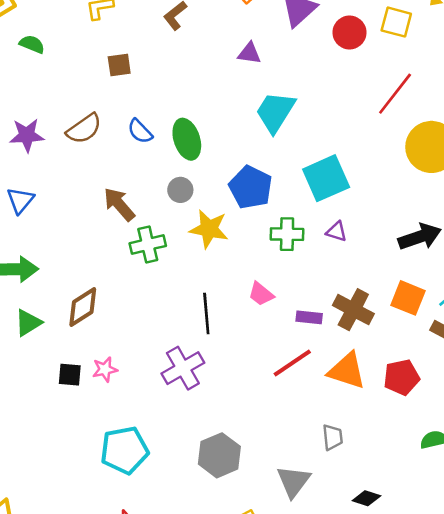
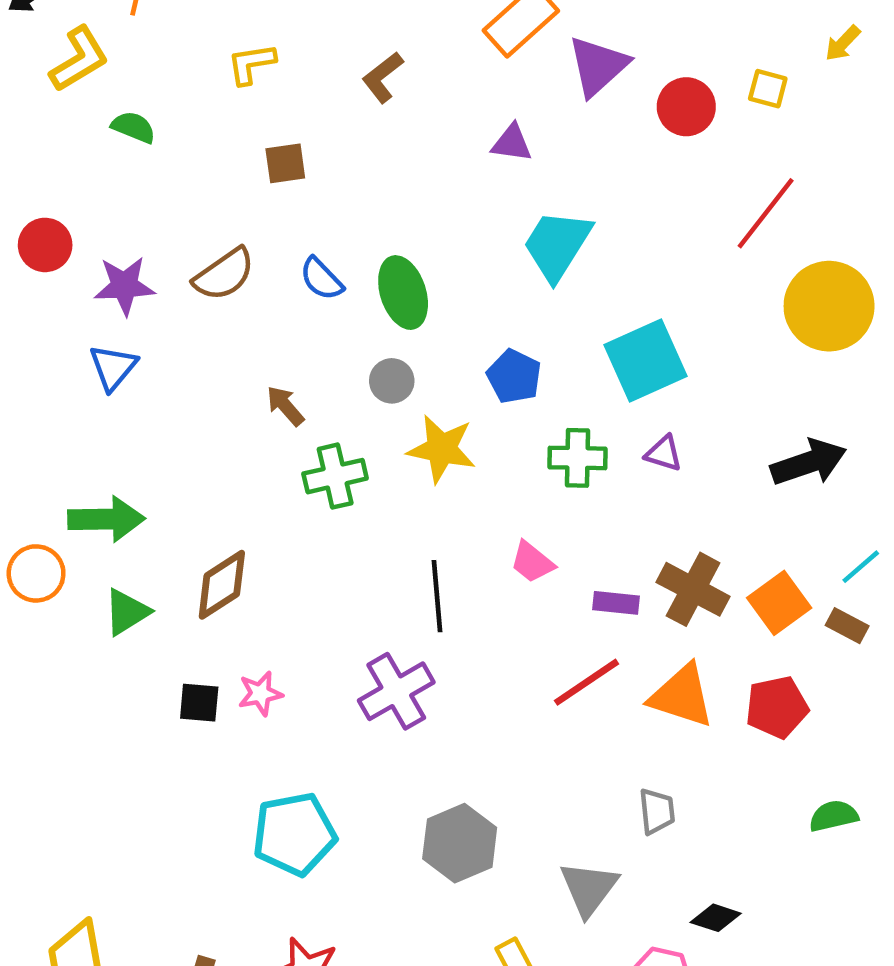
yellow square: (396, 22) -> (768, 89), size x0.7
blue pentagon: (251, 187) -> (514, 376), size x0.7
blue triangle: (20, 200) -> (113, 367), moved
brown arrow: (119, 204) -> (285, 406), size x0.7
orange square: (408, 298) -> (779, 603), moved, turned 32

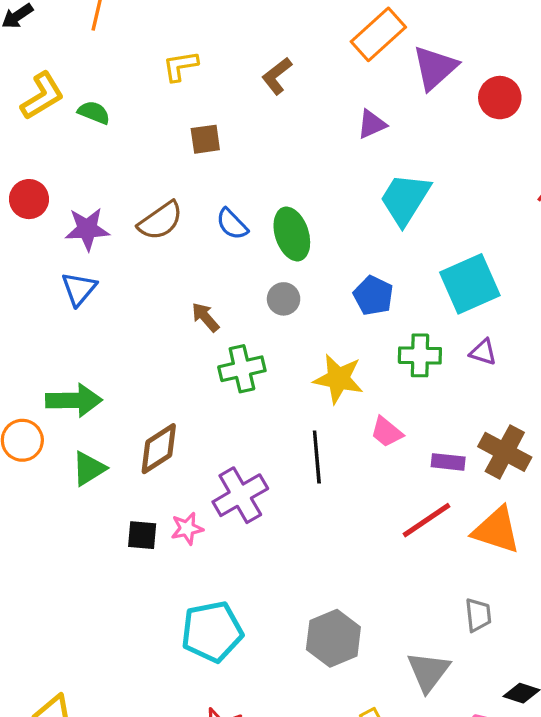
yellow L-shape: (79, 59) -> (42, 96), moved
purple triangle: (512, 143) -> (372, 124), turned -32
yellow star: (442, 449) -> (338, 379), moved
purple cross: (396, 691) -> (240, 495), moved

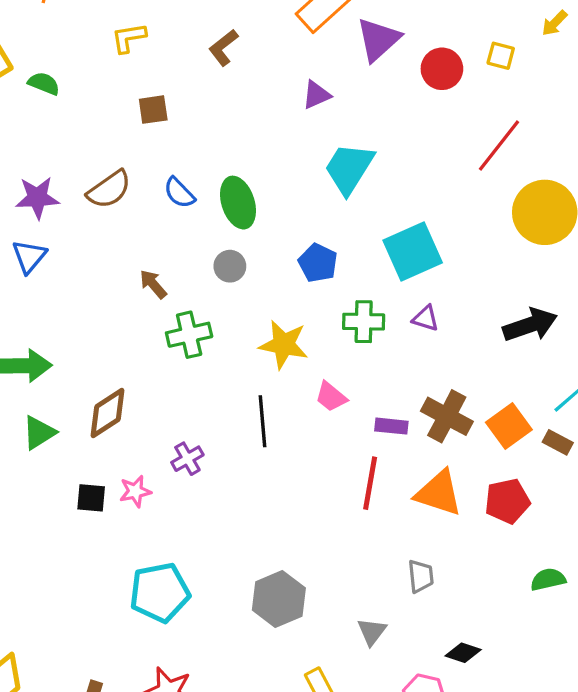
purple cross: (240, 495) -> (187, 459), size x0.6
red line: (427, 520) -> (370, 483), turned -46
gray triangle: (428, 672) -> (372, 632), size x0.7

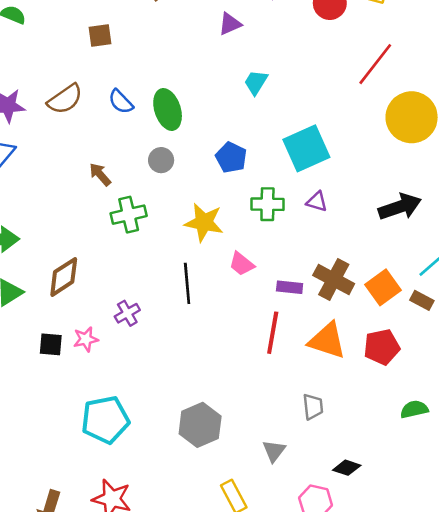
cyan trapezoid: (349, 168) -> (256, 82), size x0.6

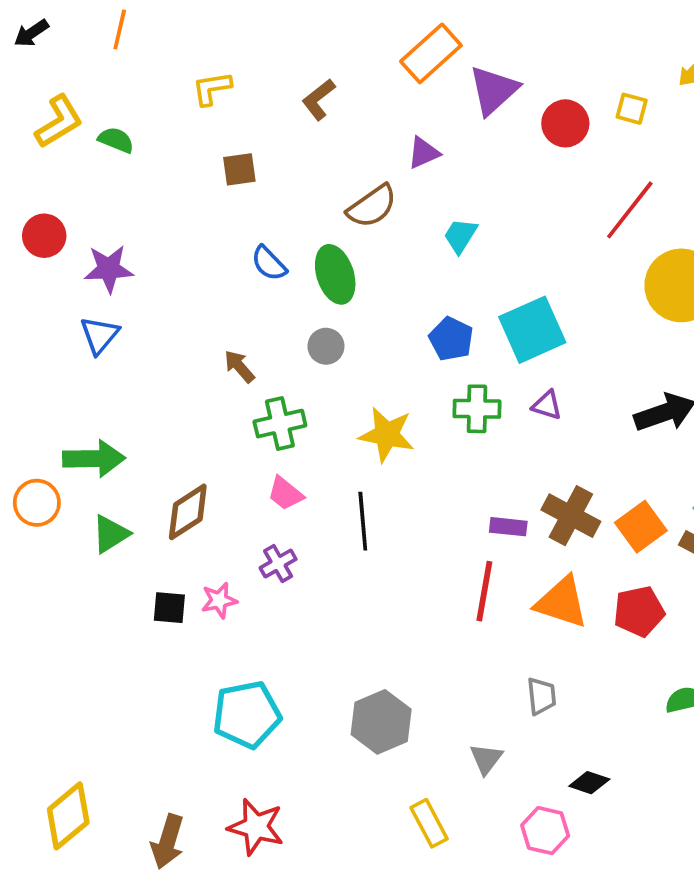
brown semicircle: (65, 99) -> (372, 206), moved
blue pentagon: (231, 158) -> (451, 339), moved
pink trapezoid: (242, 264) -> (285, 494), moved

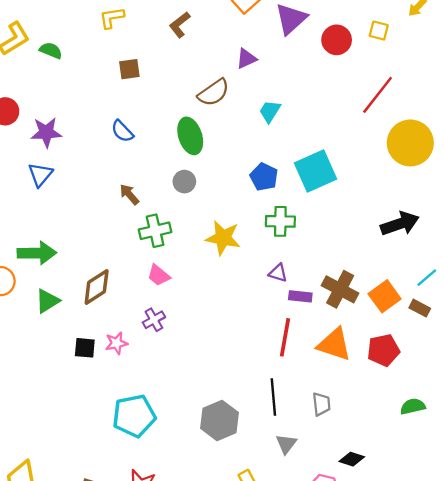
blue semicircle: (269, 263) -> (122, 131), moved
purple triangle: (547, 405) -> (278, 273), moved
black line: (363, 521) -> (273, 397), moved

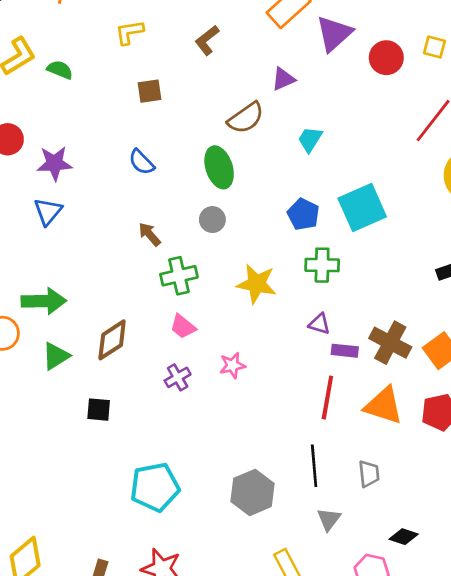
pink star: (116, 343) -> (232, 365), moved

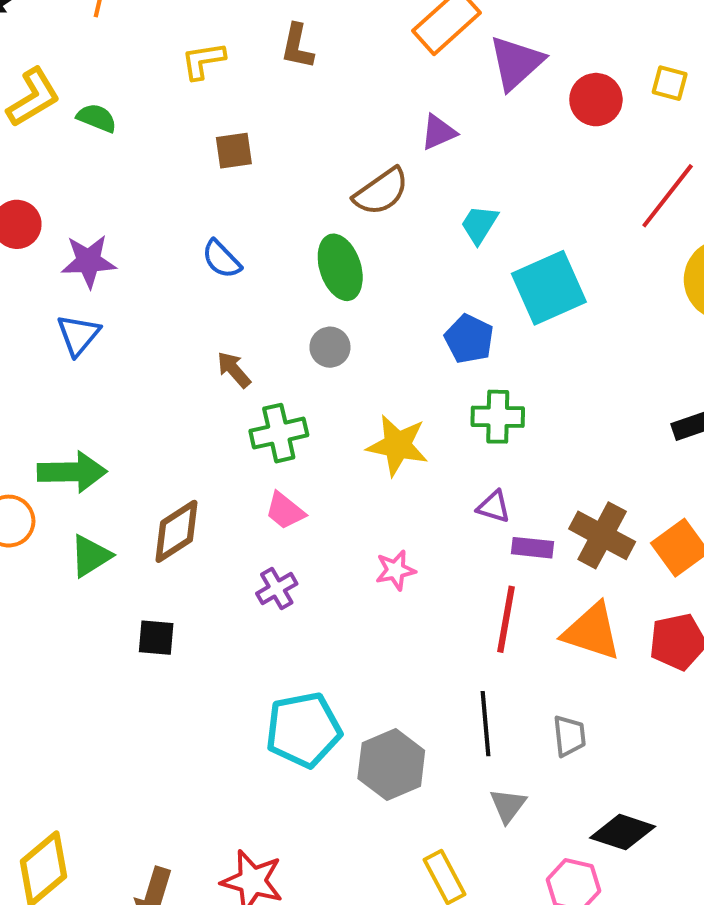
brown L-shape: (207, 40) -> (297, 46), moved, turned -40
cyan square: (362, 208) -> (549, 288), moved
pink star: (232, 365) -> (395, 570), moved
cyan pentagon: (155, 487) -> (303, 730), moved
black diamond: (404, 537) -> (623, 832), size x1.4

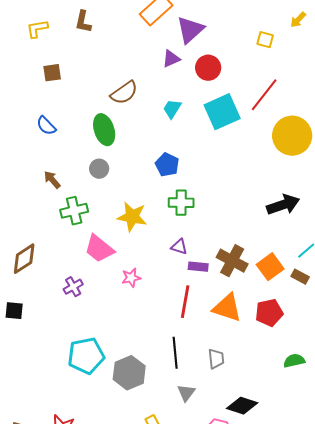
red circle: (596, 100) -> (208, 68), moved
purple triangle: (438, 132) -> (171, 59), moved
cyan square: (549, 288) -> (222, 112), moved
pink trapezoid: (285, 511) -> (99, 249), moved, size x1.5

